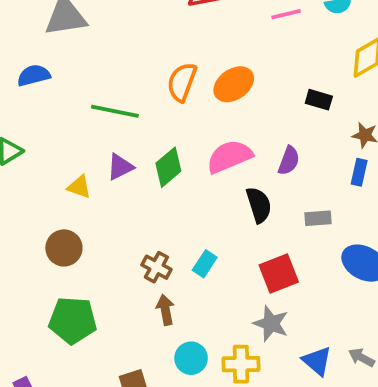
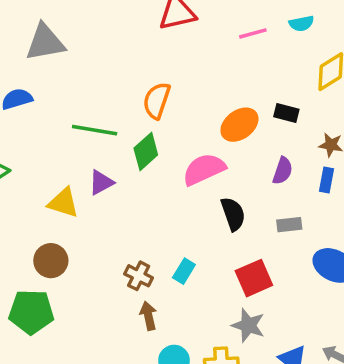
orange ellipse: (234, 84) -> (239, 125), moved
purple semicircle: (289, 161) -> (283, 171), moved
green diamond: (168, 167) -> (146, 152), moved
yellow triangle: (79, 187) -> (63, 203), size x1.4
green pentagon: (73, 320) -> (31, 312), moved

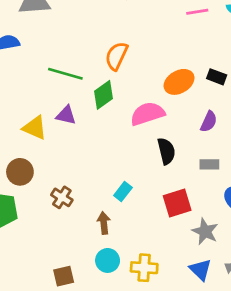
purple triangle: (101, 182) -> (66, 115), turned 35
brown cross: (139, 276) -> (62, 197), moved
brown arrow: (148, 316) -> (104, 223), moved
gray star: (248, 325) -> (205, 231), moved

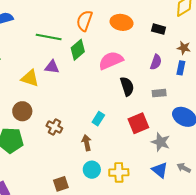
orange ellipse: (179, 82) -> (122, 22), moved, turned 45

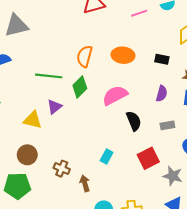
purple triangle: (52, 67) -> (54, 107), turned -42
brown arrow: (87, 143) -> (85, 183), moved

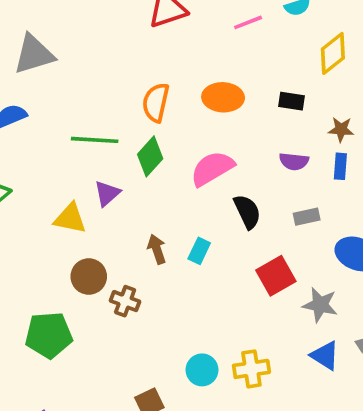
purple semicircle: (162, 94) -> (294, 161), turned 84
brown circle: (27, 155) -> (89, 277), moved
cyan rectangle: (107, 157) -> (199, 251), moved
brown arrow: (85, 183) -> (157, 249), moved

